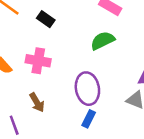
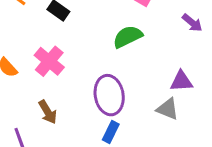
pink cross: (38, 61) -> (49, 61), turned 30

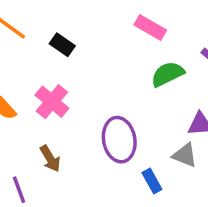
green semicircle: (128, 37) -> (168, 74), moved
blue rectangle: (111, 132) -> (152, 181), moved, turned -55

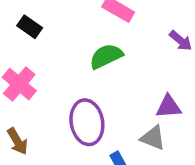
green semicircle: (168, 74) -> (106, 56), moved

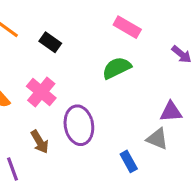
purple ellipse: (87, 122) -> (79, 125), moved

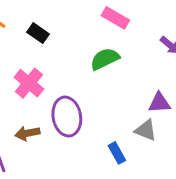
brown arrow: (40, 142) -> (27, 133), turned 110

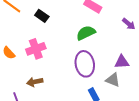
pink cross: (29, 83) -> (36, 49), turned 30
purple ellipse: (67, 117) -> (85, 64), moved

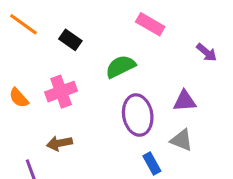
green semicircle: (86, 33) -> (120, 67), moved
purple triangle: (122, 62) -> (185, 101), moved

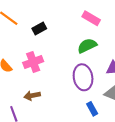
black rectangle: (70, 40) -> (39, 28), turned -64
green semicircle: (120, 67) -> (87, 46), moved

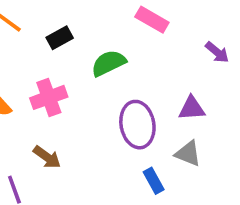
green semicircle: (87, 46) -> (108, 63), moved
brown arrow: (32, 96) -> (47, 157), turned -133

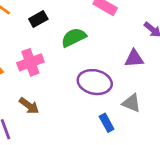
purple triangle: (192, 108) -> (134, 58), moved
purple ellipse: (137, 125) -> (95, 82), turned -68

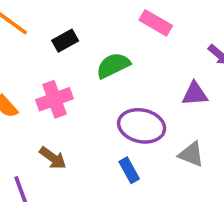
blue rectangle: (107, 123) -> (129, 170), moved

